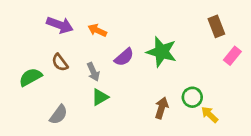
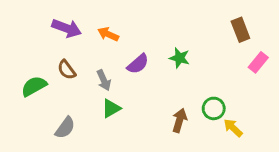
green star: (162, 52) -> (180, 58), size x0.6

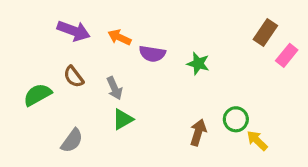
brown rectangle: (240, 30) -> (265, 32), turned 55
pink rectangle: (258, 62) -> (287, 55), moved
purple semicircle: (138, 64) -> (152, 54), moved, turned 50

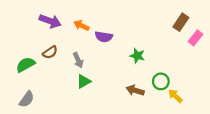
green star: (198, 64) -> (137, 56), moved
brown semicircle: (74, 77) -> (50, 52), turned -88
brown arrow: (198, 132) -> (135, 90), turned -90
gray semicircle: (72, 141) -> (27, 99), moved

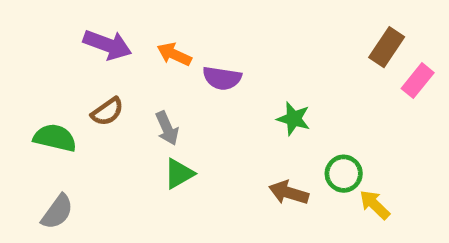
green semicircle: (26, 65) -> (55, 138), turned 42

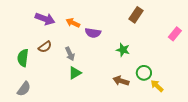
brown rectangle: (387, 47) -> (136, 15), moved
green semicircle: (55, 138) -> (23, 58), turned -96

